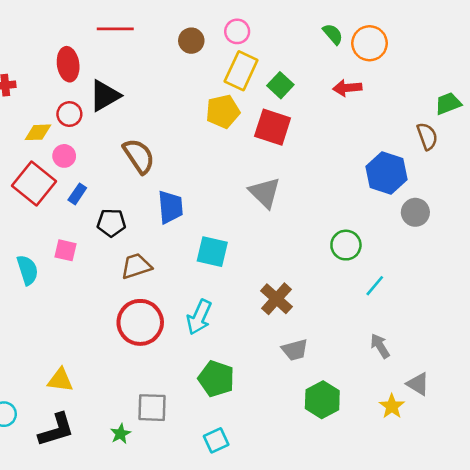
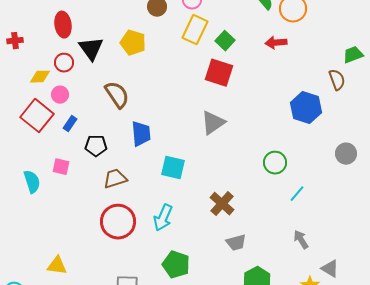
black triangle: (105, 96) -> (91, 49), turned -36
yellow pentagon: (223, 111) -> (133, 43), moved, turned 30
gray triangle: (265, 193) -> (213, 123), turned 40
gray circle: (415, 212) -> (346, 154), moved

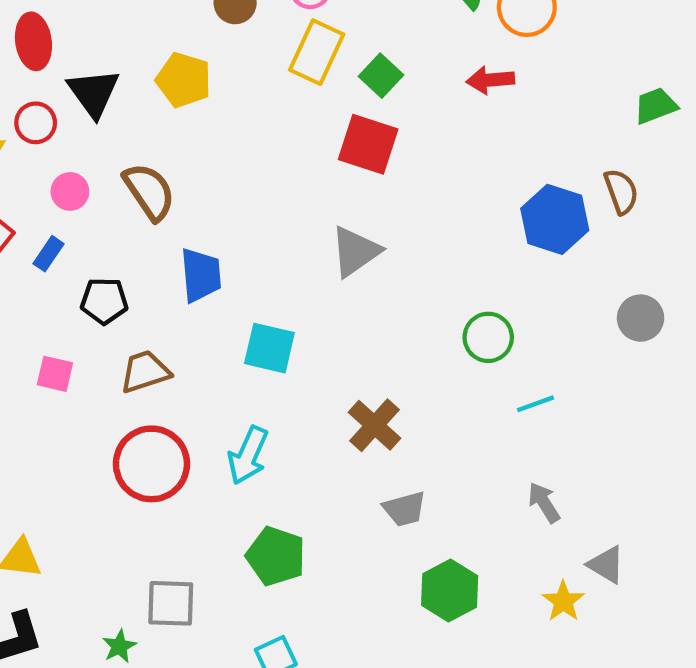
brown semicircle: (337, 80) -> (621, 191), moved
pink circle: (60, 95) -> (70, 191), moved
pink square: (61, 167) -> (55, 374), moved
cyan line: (297, 194) -> (535, 404), turned 30

